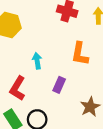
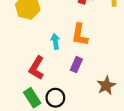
orange L-shape: (80, 54) -> (80, 35), moved

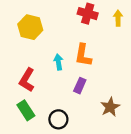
red L-shape: (37, 68) -> (27, 80), moved
green rectangle: (32, 98) -> (26, 110), moved

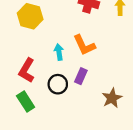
orange L-shape: (83, 55) -> (84, 45), turned -35
black circle: (58, 119) -> (58, 84), moved

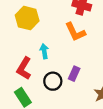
orange L-shape: (84, 45) -> (75, 32), moved
cyan arrow: (59, 52) -> (44, 51), moved

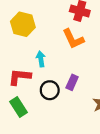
red L-shape: (24, 68) -> (20, 77), turned 65

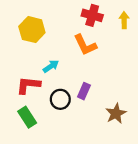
cyan arrow: (41, 59) -> (51, 66), turned 64

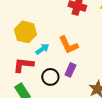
yellow hexagon: (32, 30) -> (25, 32), moved
orange L-shape: (85, 45) -> (68, 45), moved

